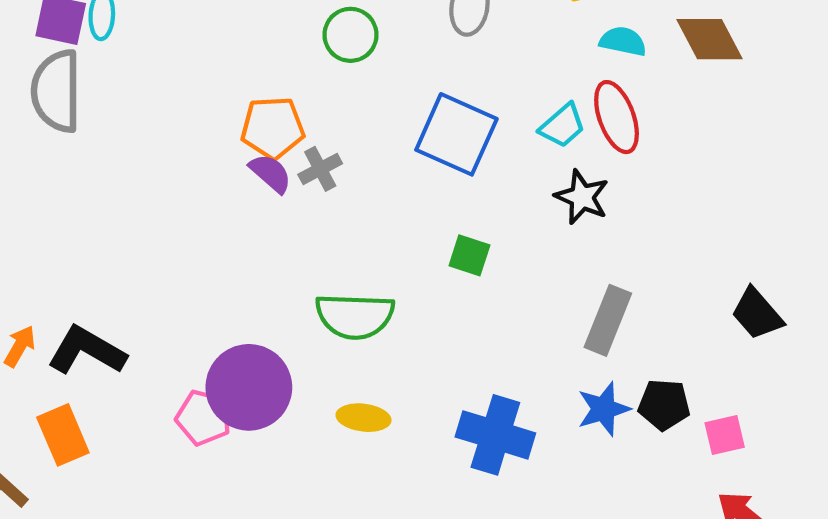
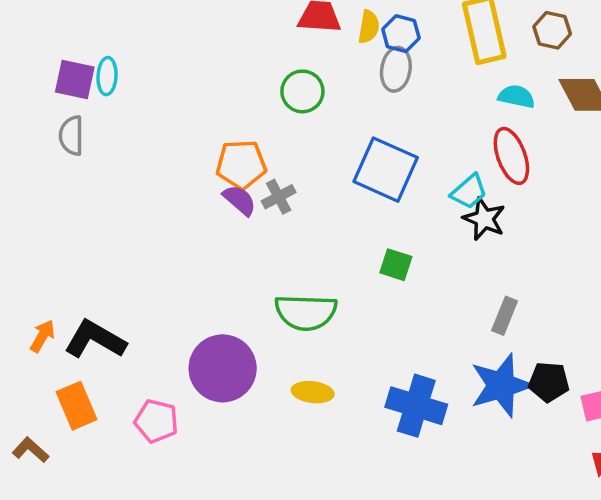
gray semicircle: (56, 91) -> (71, 136), size x0.6
cyan trapezoid: (562, 126) -> (469, 192), moved
gray rectangle: (608, 320) -> (505, 316), size x0.7
blue star: (604, 409) -> (501, 385), size x1.5
pink pentagon: (203, 418) -> (156, 421), moved

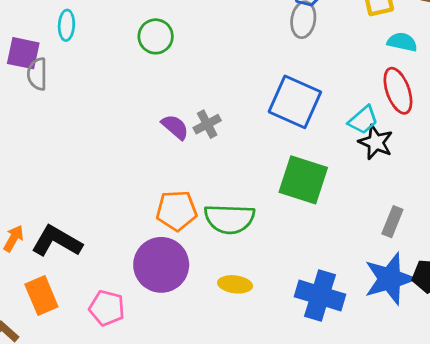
purple square: (75, 80) -> (23, 53), moved
green circle: (302, 91) -> (156, 36), moved
orange pentagon: (241, 164) -> (177, 211), moved
green square: (396, 265) -> (303, 180), size x1.8

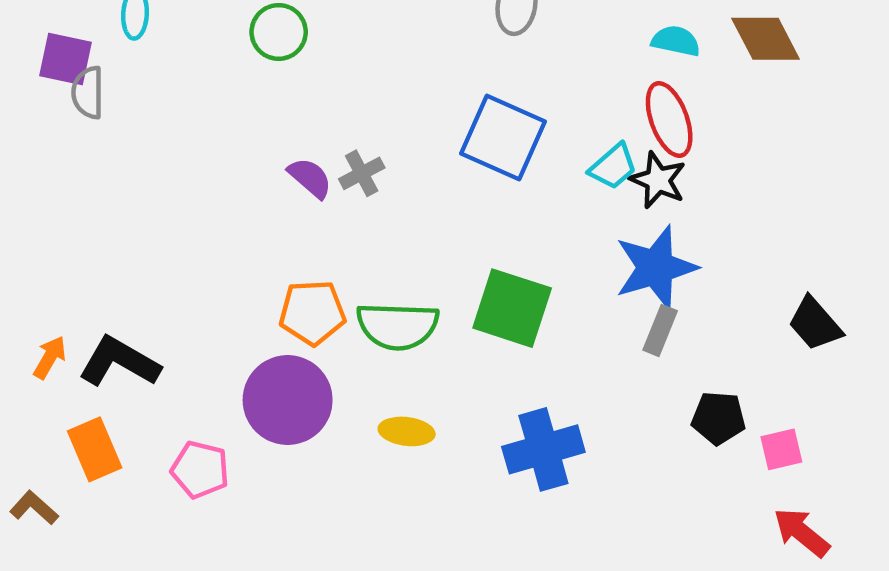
black star: (376, 142) -> (658, 180), moved
green square: (303, 180) -> (512, 308), moved
blue star: (390, 279) -> (656, 268), moved
blue cross: (320, 295) -> (543, 449), turned -33

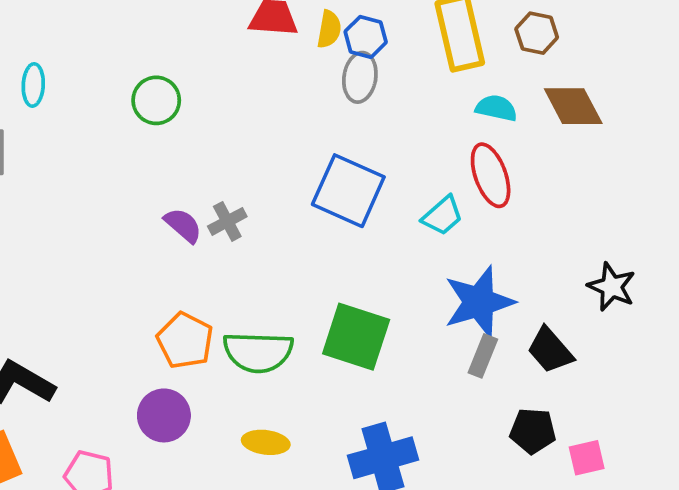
black star: (658, 180) -> (612, 287), moved
orange pentagon: (312, 312) -> (185, 341), turned 30
black trapezoid: (815, 324) -> (550, 350), moved
purple circle: (288, 400) -> (164, 415), size x0.7

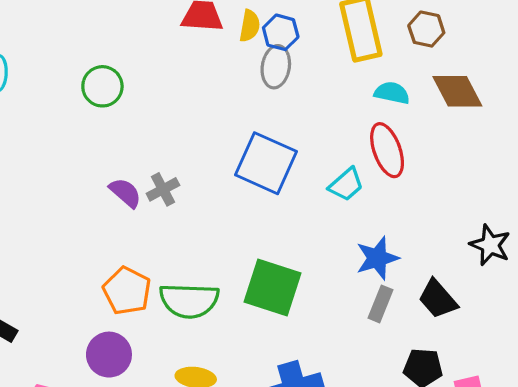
blue star: (479, 302) -> (377, 258), size x0.7

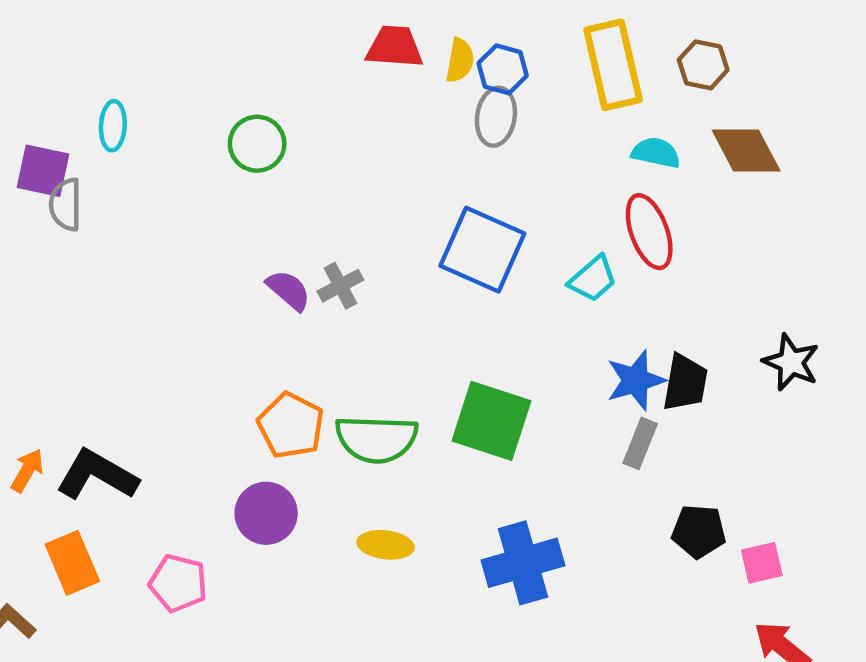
black trapezoid: (438, 299) -> (685, 383), moved, turned -129

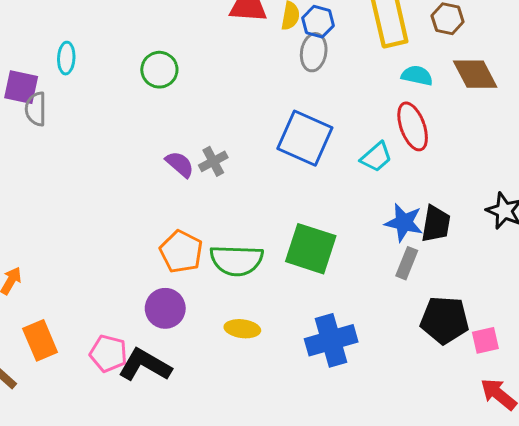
blue star: (636, 380) -> (404, 222), turned 30
black L-shape: (97, 475) -> (145, 365), moved
black pentagon: (699, 531) -> (445, 320), size x1.4

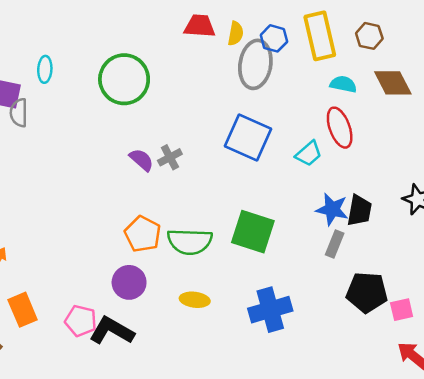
blue hexagon: (318, 22) -> (274, 38), moved
gray ellipse: (314, 52) -> (255, 64), size x1.5
green circle: (159, 70) -> (124, 79), size x1.6

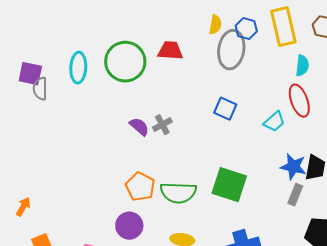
red trapezoid: (200, 26) -> (170, 51), moved
cyan ellipse: (45, 69) -> (78, 68), moved, size x1.4
cyan semicircle: (343, 84) -> (302, 66), turned 85
blue square: (248, 137) -> (225, 109), size x0.6

